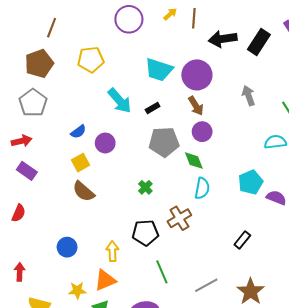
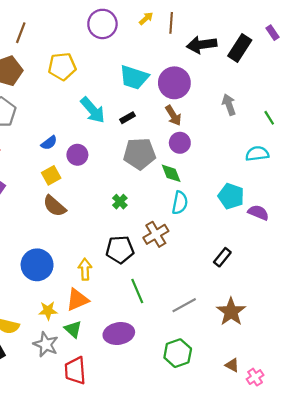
cyan pentagon: (251, 182) -> (231, 196), turned -30
blue circle: (67, 247) -> (37, 265), size x1.5

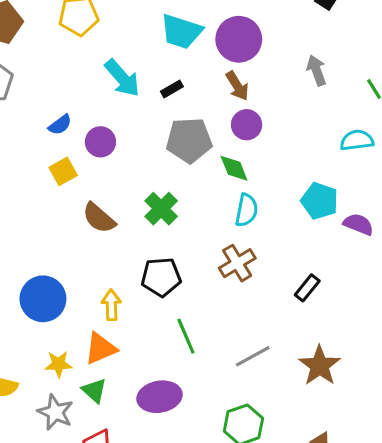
green cross: (120, 202) -> (161, 209), size x1.5
brown semicircle: (54, 206) -> (99, 218), moved
brown cross: (156, 234) -> (237, 263), moved

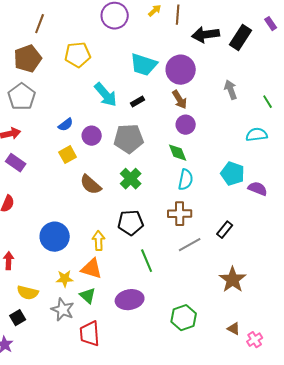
gray pentagon: (189, 140) -> (129, 139), moved
brown cross: (237, 263) -> (180, 214), turned 30
orange triangle: (100, 349) -> (92, 269), turned 40
gray line: (253, 356) -> (190, 245), moved

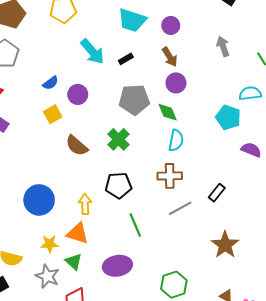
purple circle: (181, 70) -> (171, 25), size x0.6
gray pentagon: (129, 139) -> (134, 100), moved
cyan pentagon: (233, 174) -> (228, 117), moved

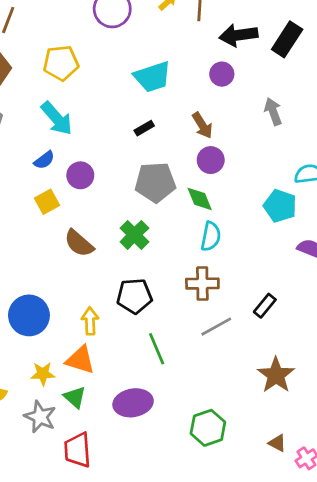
cyan trapezoid: (132, 20) -> (152, 77), turned -36
purple circle: (171, 25) -> (222, 74), moved
cyan arrow: (92, 52) -> (57, 118), moved

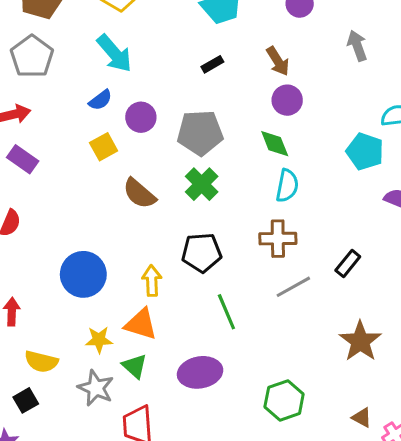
gray pentagon: (155, 182) -> (200, 133), moved

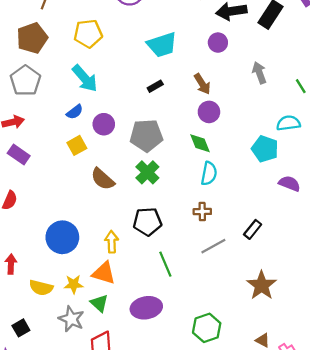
brown cross: (278, 239) -> (202, 212), size x0.7
yellow semicircle: (41, 362) -> (41, 288), moved

